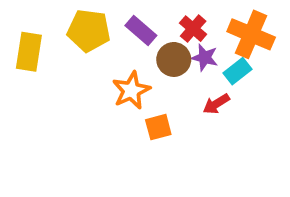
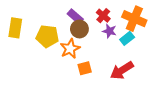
yellow pentagon: (89, 31) -> (47, 36), moved
brown circle: (174, 59) -> (79, 29), moved
red arrow: (216, 104) -> (122, 70), moved, size x1.6

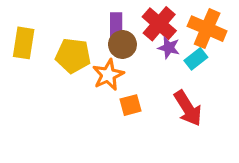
red cross: (103, 16) -> (159, 24), size x1.5
purple rectangle: (75, 17) -> (116, 25), turned 49
red arrow: (122, 70) -> (188, 108), turned -90

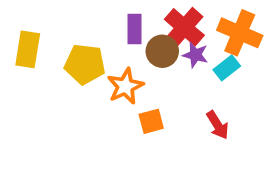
brown circle: (122, 44) -> (162, 51), moved
red arrow: (188, 108) -> (218, 125), size x0.7

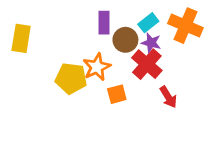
red cross: (184, 27) -> (147, 64), moved
yellow pentagon: (85, 64) -> (71, 78), moved
cyan rectangle: (227, 68) -> (148, 23), moved

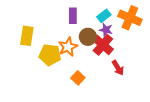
yellow rectangle: (21, 38) -> (27, 36), moved
brown circle: (125, 40) -> (88, 37), moved
orange square: (117, 94) -> (78, 78), moved, turned -32

